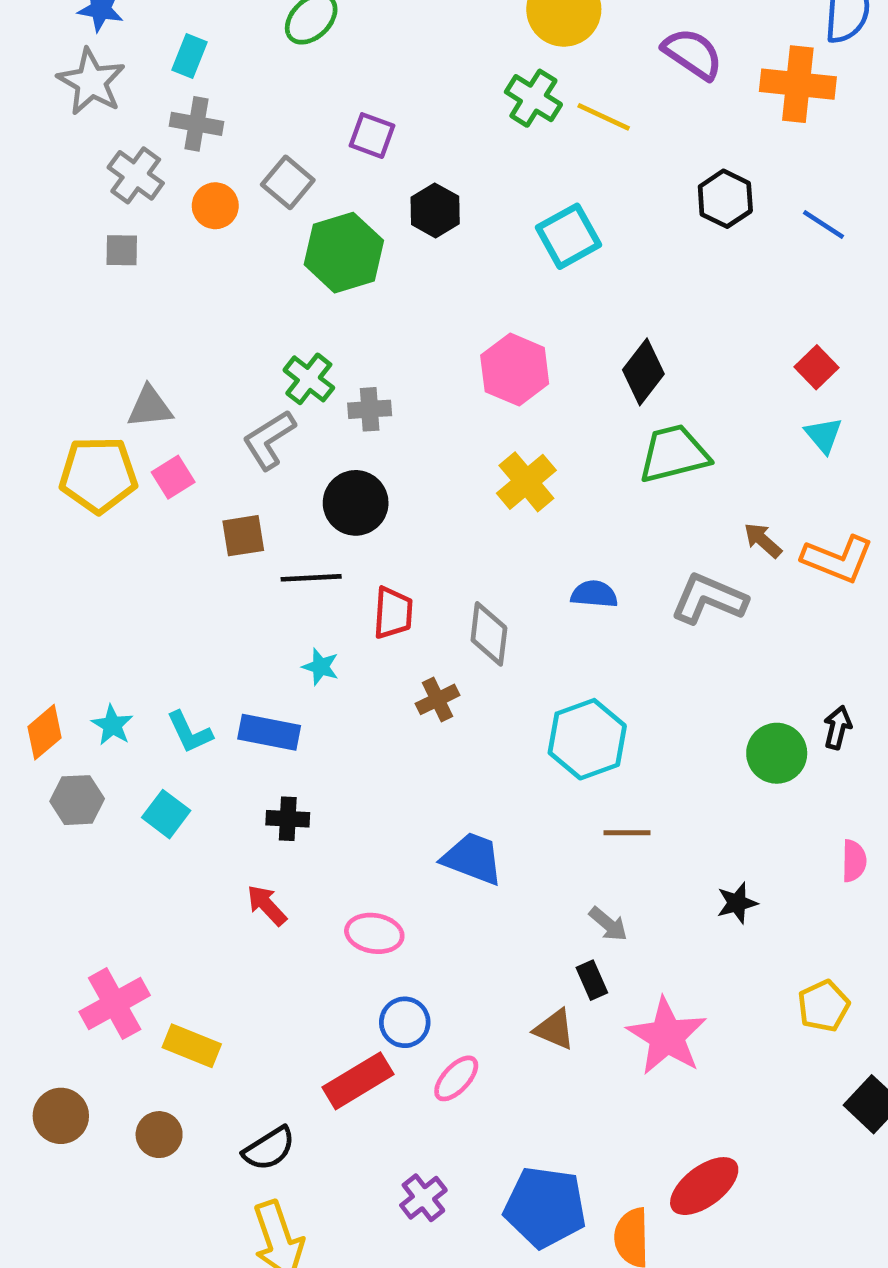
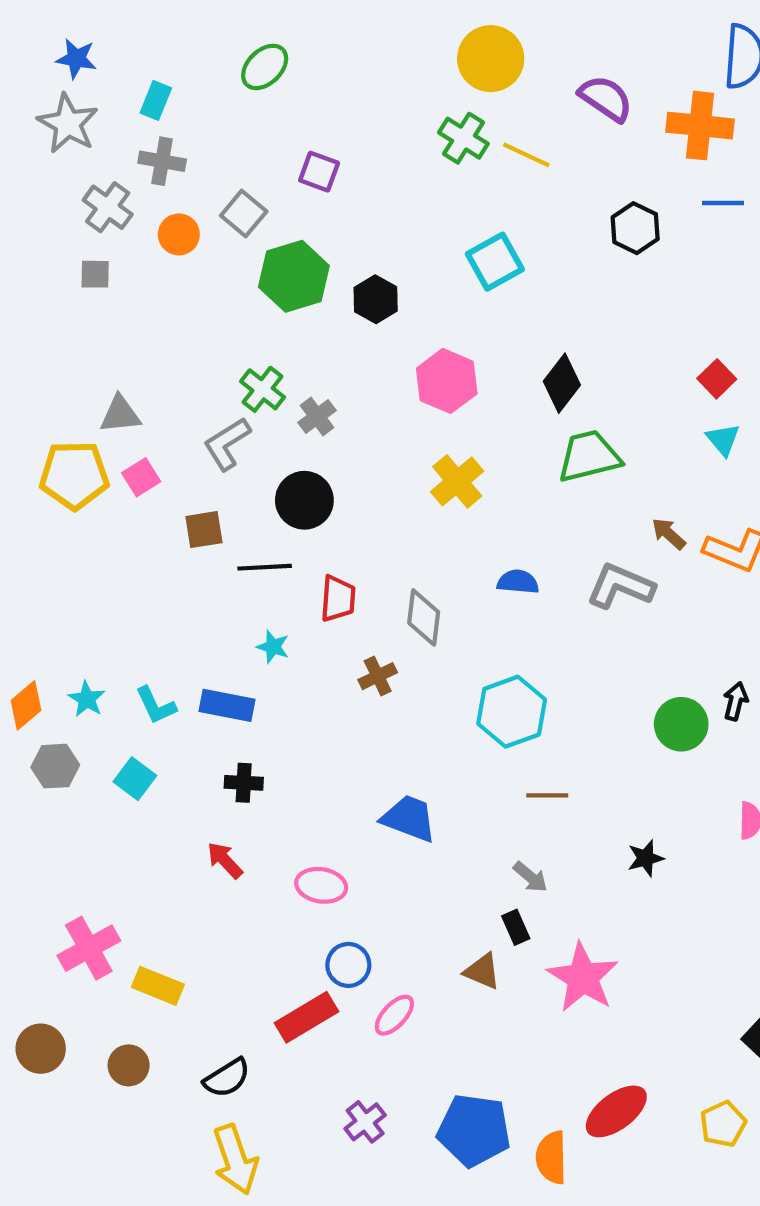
black hexagon: (435, 210) -> (376, 299), moved
blue line: (824, 224) -> (723, 203), moved, turned -33
gray cross: (370, 409) -> (317, 417), turned -33
yellow pentagon: (824, 1006) -> (723, 1124), moved

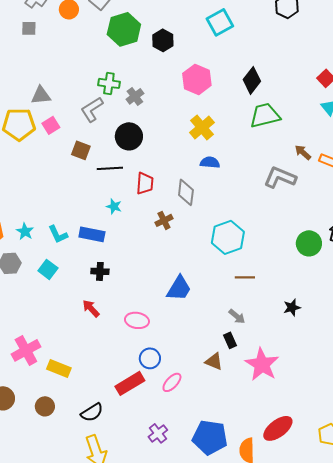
green cross: (263, 389) -> (109, 83), turned -30
brown square: (204, 530) -> (81, 150), turned 30
blue semicircle: (518, 582) -> (210, 162), moved
blue trapezoid: (409, 818) -> (179, 288), turned 100

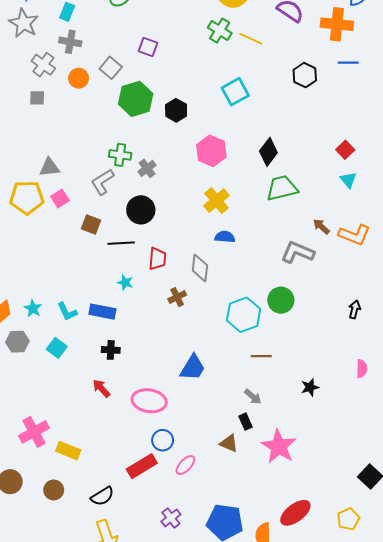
green circle: (309, 243) -> (281, 300), moved
pink ellipse: (137, 320) -> (149, 401), size x1.4

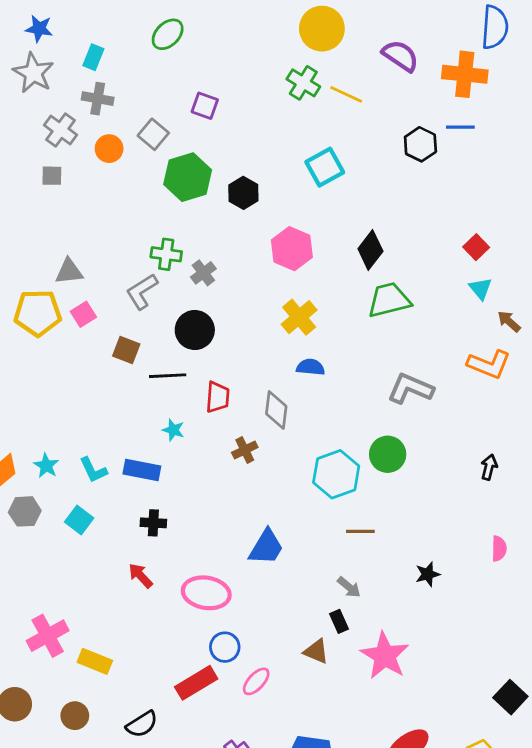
blue line: (348, 63) -> (460, 127), moved
brown arrow: (321, 226) -> (509, 321), moved

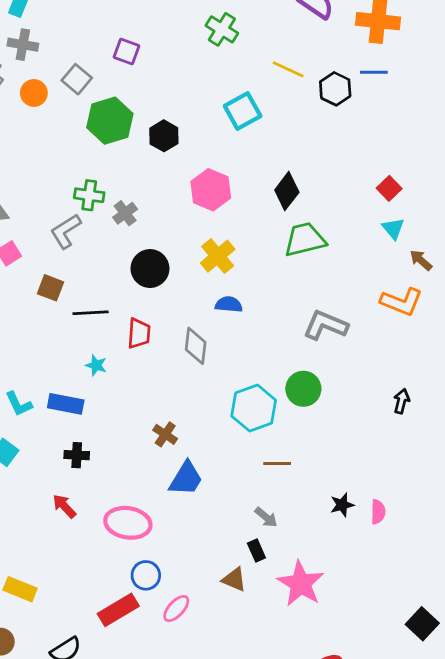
yellow line: (346, 94) -> (288, 69), moved
black circle: (195, 330) -> (150, 269), moved
brown cross: (245, 450) -> (165, 434), moved, turned -30
pink semicircle: (499, 549) -> (378, 512), moved

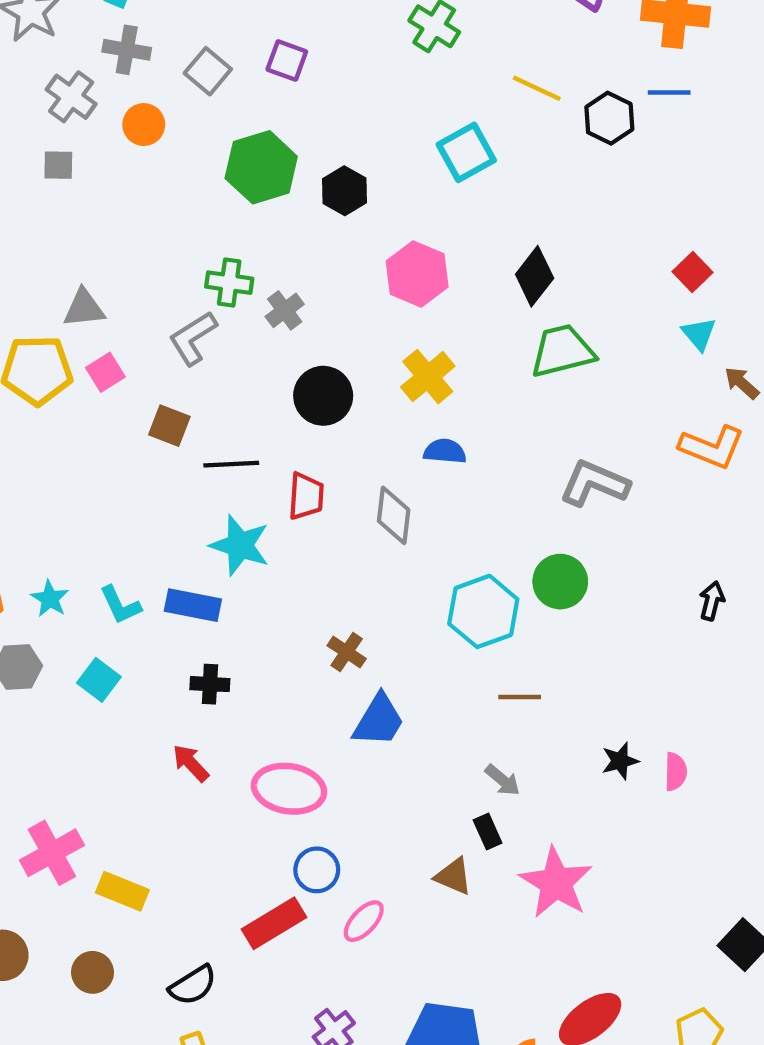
gray square: (77, 79) -> (208, 71), moved
cyan star: (96, 365) -> (240, 545), size x1.8

